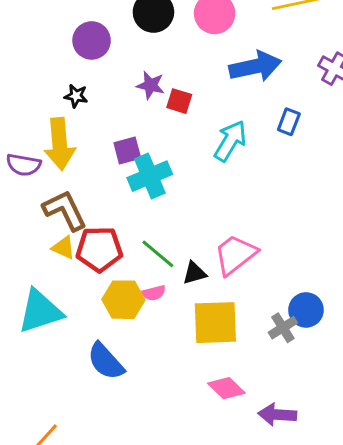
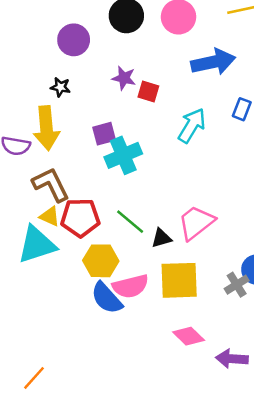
pink semicircle: (154, 293) -> (130, 286), moved, size x1.8
cyan triangle: (40, 311) -> (37, 245), moved
blue semicircle: (106, 361) -> (107, 298), moved

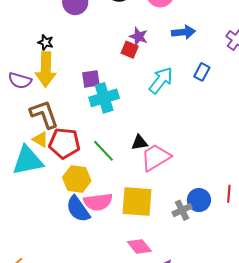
blue arrow: (213, 62) -> (183, 32), size x0.7
purple star: (124, 78) -> (139, 37), moved
black star: (60, 87) -> (46, 42), moved
black triangle: (161, 238) -> (139, 143), moved

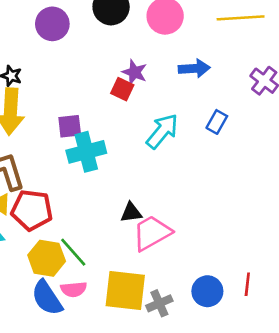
green line: (104, 151) -> (73, 252), moved
pink semicircle: (98, 202) -> (74, 289), size x0.7
gray cross: (182, 210) -> (159, 303), moved

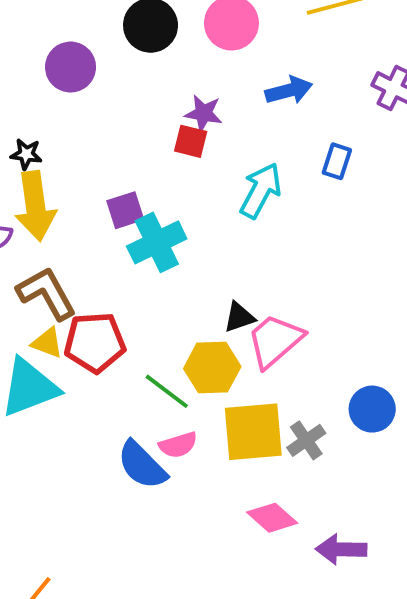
yellow hexagon: (47, 258) -> (212, 368), moved

